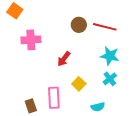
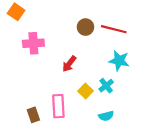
cyan cross: (110, 79) -> (106, 86), moved

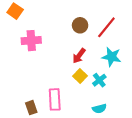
red line: (114, 29) -> (106, 27), turned -65
red arrow: (69, 64) -> (79, 56), moved
yellow square: (85, 91) -> (80, 76), moved

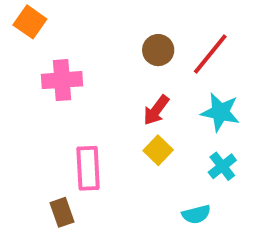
cyan cross: (99, 80) -> (222, 166), moved
pink rectangle: (55, 99) -> (88, 168), moved

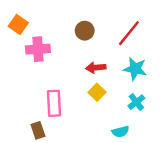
orange square: (30, 22) -> (18, 25), moved
brown circle: (158, 50) -> (85, 31), moved
red arrow: (156, 110) -> (96, 68), turned 48

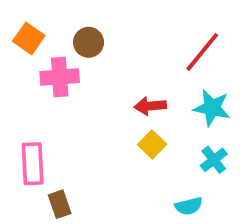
brown circle: (85, 31) -> (89, 42), moved
pink rectangle: (54, 103) -> (33, 164), moved

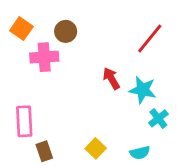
red arrow: (150, 106) -> (111, 78), turned 65
cyan star: (212, 108) -> (143, 90), moved
yellow square: (152, 144) -> (96, 148), moved

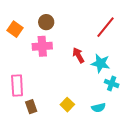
orange square: (21, 29) -> (15, 29), moved
pink cross: (44, 57) -> (42, 46), moved
cyan cross: (158, 118) -> (112, 83), turned -32

